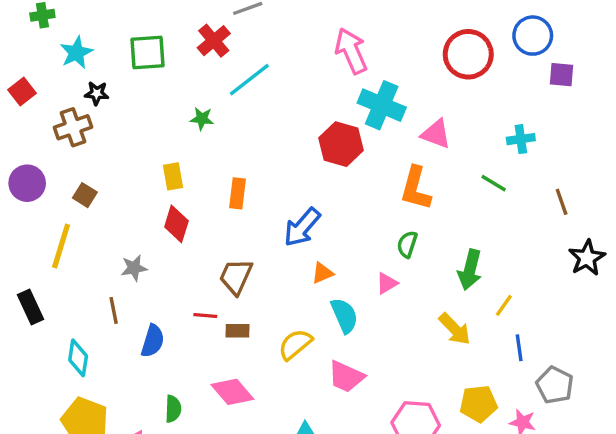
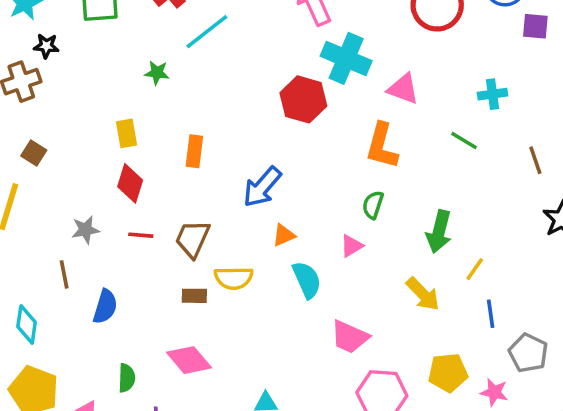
red line: (205, 315) -> (141, 235), moved
yellow semicircle: (295, 344) -> (234, 278), moved, turned -141
pink trapezoid: (346, 377) -> (350, 337), moved

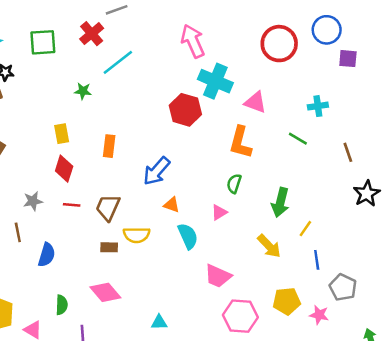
orange triangle: (284, 235) -> (172, 205), turned 42

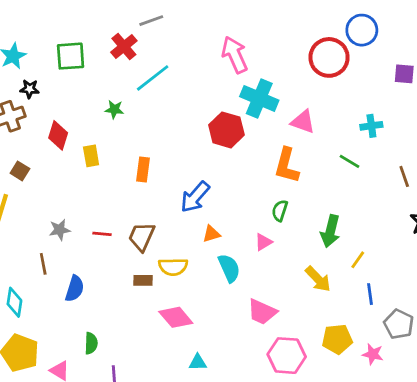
blue circle: (327, 30) -> (362, 30), moved
red diamond: (64, 169) -> (58, 135), moved
orange triangle: (172, 205) -> (211, 234), turned -36
pink diamond: (105, 292) -> (176, 317), moved

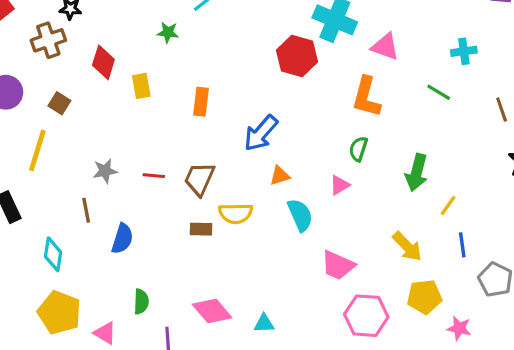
yellow arrow: (318, 279) -> (407, 246), moved
pink diamond: (176, 317) -> (212, 311), moved
pink star: (373, 354) -> (459, 328), moved

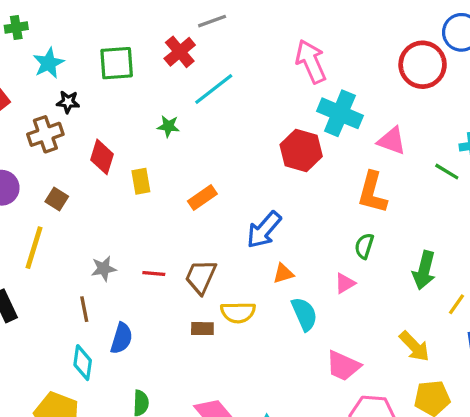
green line: (439, 92) -> (447, 172), moved
orange rectangle: (201, 102) -> (202, 197), turned 48
cyan diamond: (53, 254) -> (83, 363), moved

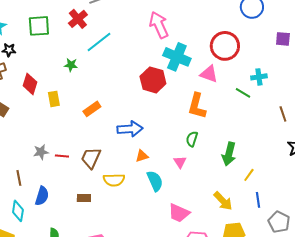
red circle: (423, 65) -> (225, 46), moved
blue arrow: (264, 230) -> (130, 129), turned -135
gray star: (104, 269) -> (41, 152), moved
pink triangle: (345, 283) -> (180, 162), turned -32
brown rectangle: (202, 329) -> (84, 198), moved

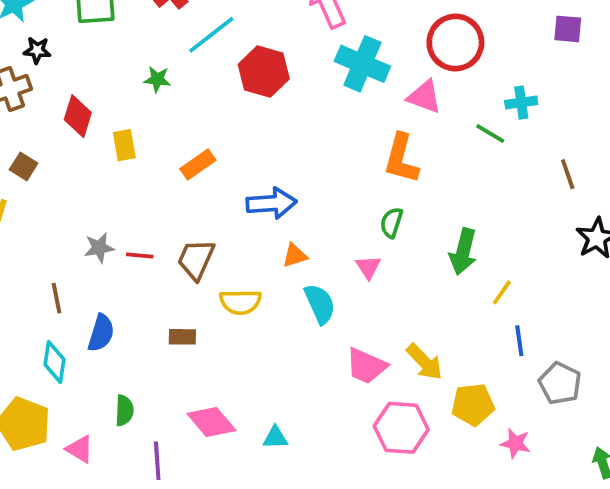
red hexagon: (153, 80) -> (264, 72), moved
yellow arrow: (223, 201) -> (424, 362), moved

